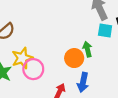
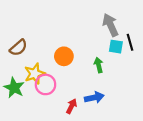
orange circle: (74, 58) -> (64, 56), moved
blue arrow: (83, 82) -> (94, 97), turned -114

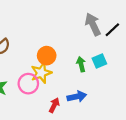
black line: (130, 42) -> (112, 30), moved, turned 63
cyan square: (116, 47) -> (99, 61), moved, turned -32
yellow star: (35, 74) -> (41, 73), moved

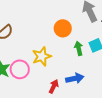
orange circle: (47, 56) -> (63, 28), moved
pink circle: (28, 84) -> (20, 69), moved

